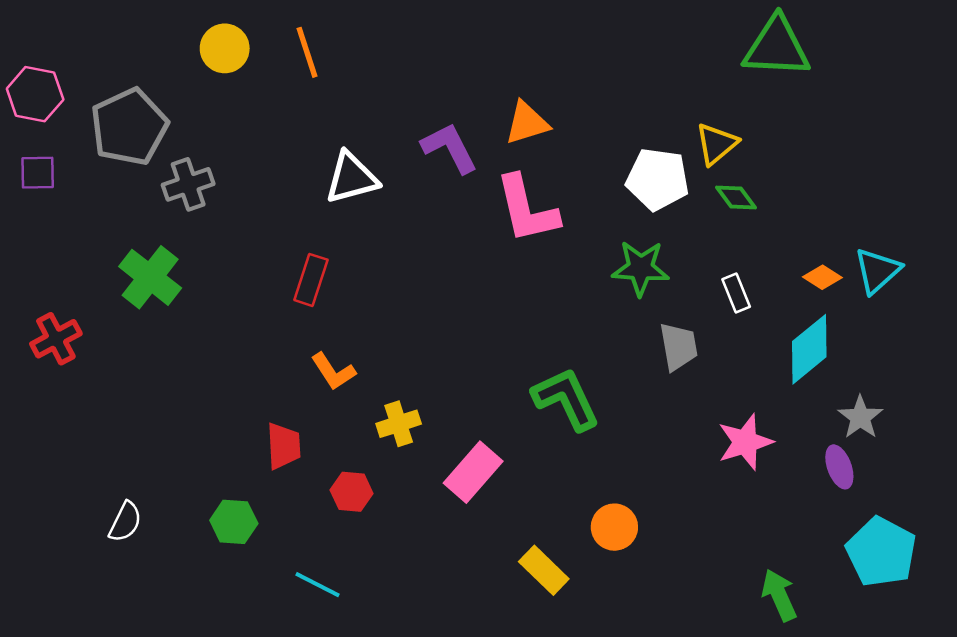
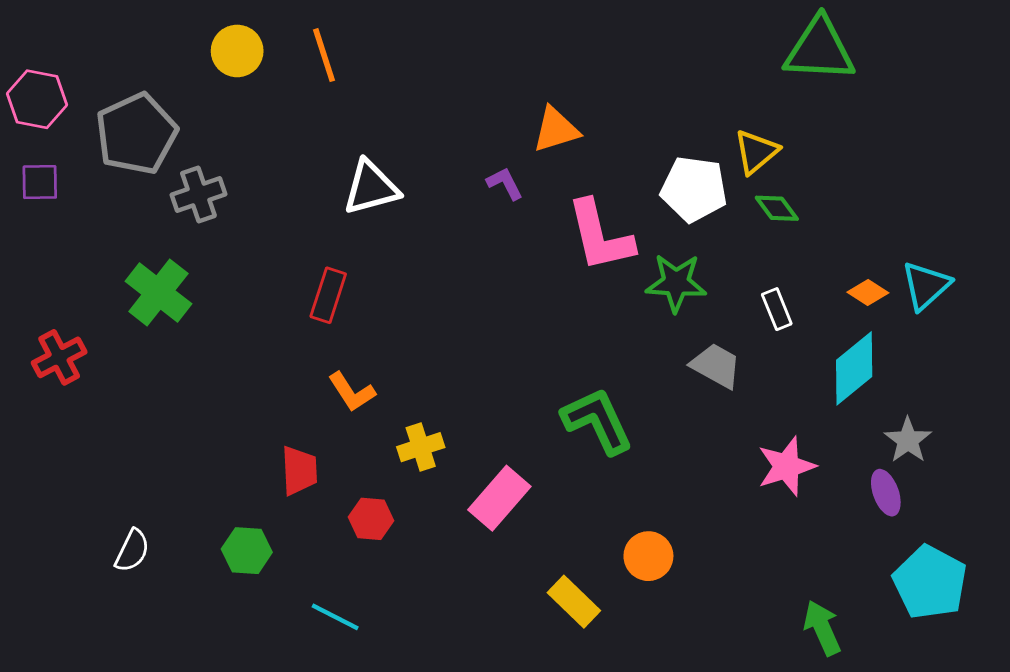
purple L-shape: (450, 148) -> (505, 183), moved, size x0.6
pink L-shape: (527, 209) -> (600, 236), moved
gray trapezoid: (679, 347) -> (716, 366), turned -51

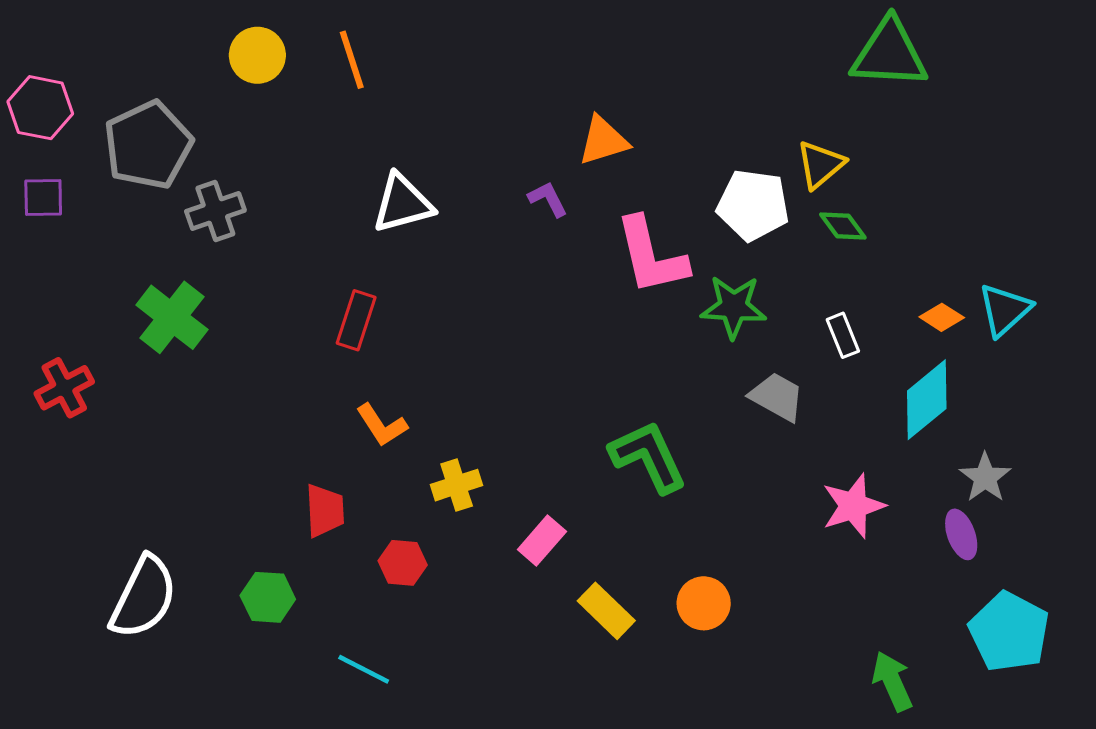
pink rectangle: (499, 498) -> (542, 540), size x0.7
white semicircle: (132, 551) -> (144, 597), size x1.8
yellow rectangle: (574, 602) -> (606, 611), moved

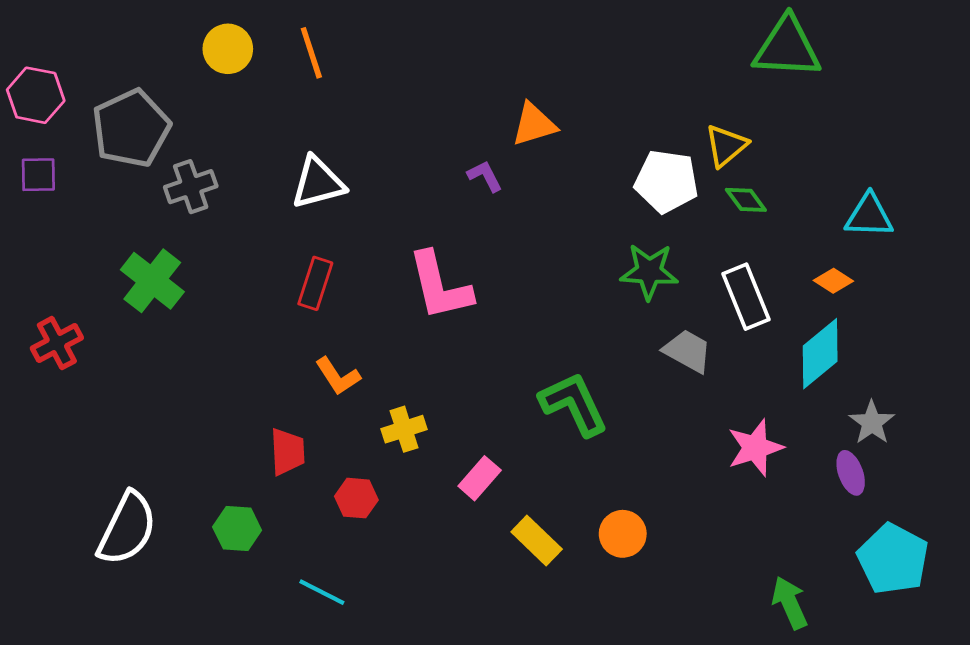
white triangle: (403, 203) -> (318, 183), moved
pink L-shape: (651, 256) -> (440, 286), moved
cyan triangle: (1005, 310) -> (869, 216), moved, turned 44
white rectangle: (843, 335) -> (746, 297), size x1.6

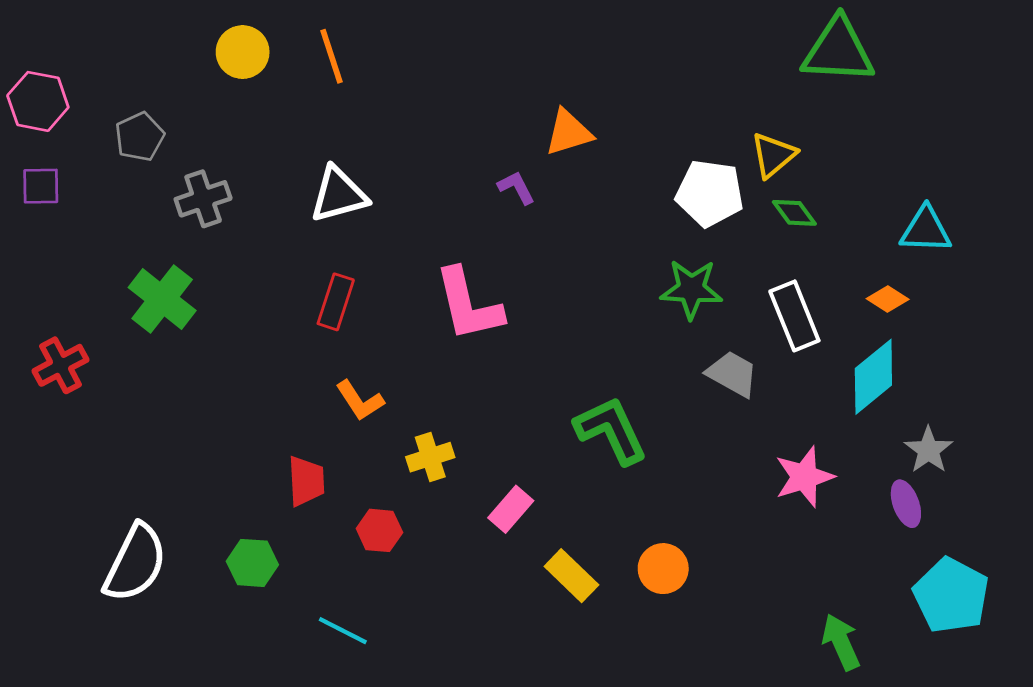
gray pentagon: (131, 128) -> (140, 137), size x0.6

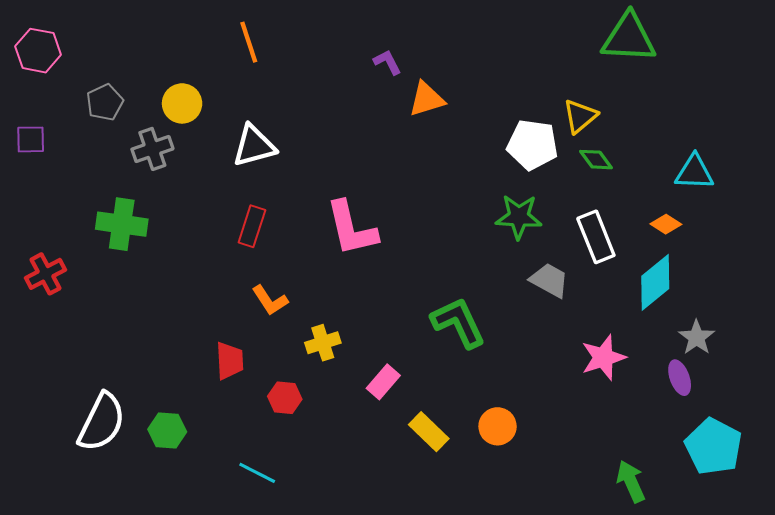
yellow circle: (243, 52) -> (182, 103), moved
pink hexagon: (38, 101) -> (38, 51), moved
purple L-shape: (516, 188) -> (387, 62), moved
green cross: (162, 299) -> (122, 224), turned -30
green hexagon: (252, 563) -> (167, 431), moved

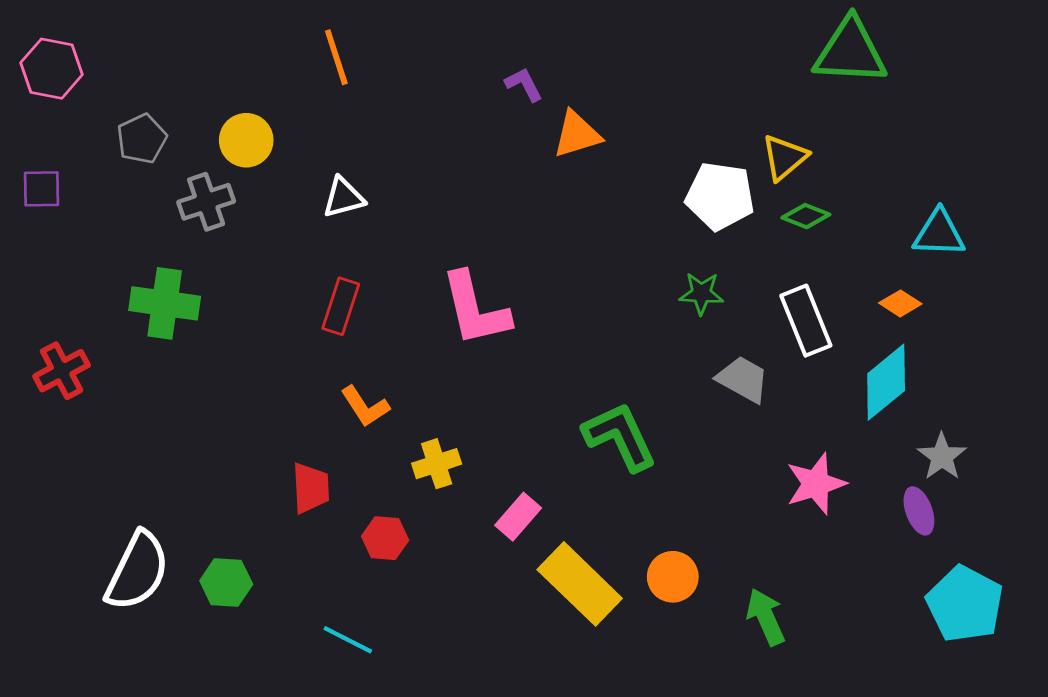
white triangle: (254, 146) -> (344, 197), size x0.7
green diamond: (596, 160) -> (806, 216), turned -32
green star: (519, 217) -> (701, 293), size x0.7
yellow rectangle: (429, 432) -> (580, 584), size x1.5
green arrow: (631, 481) -> (766, 617), moved

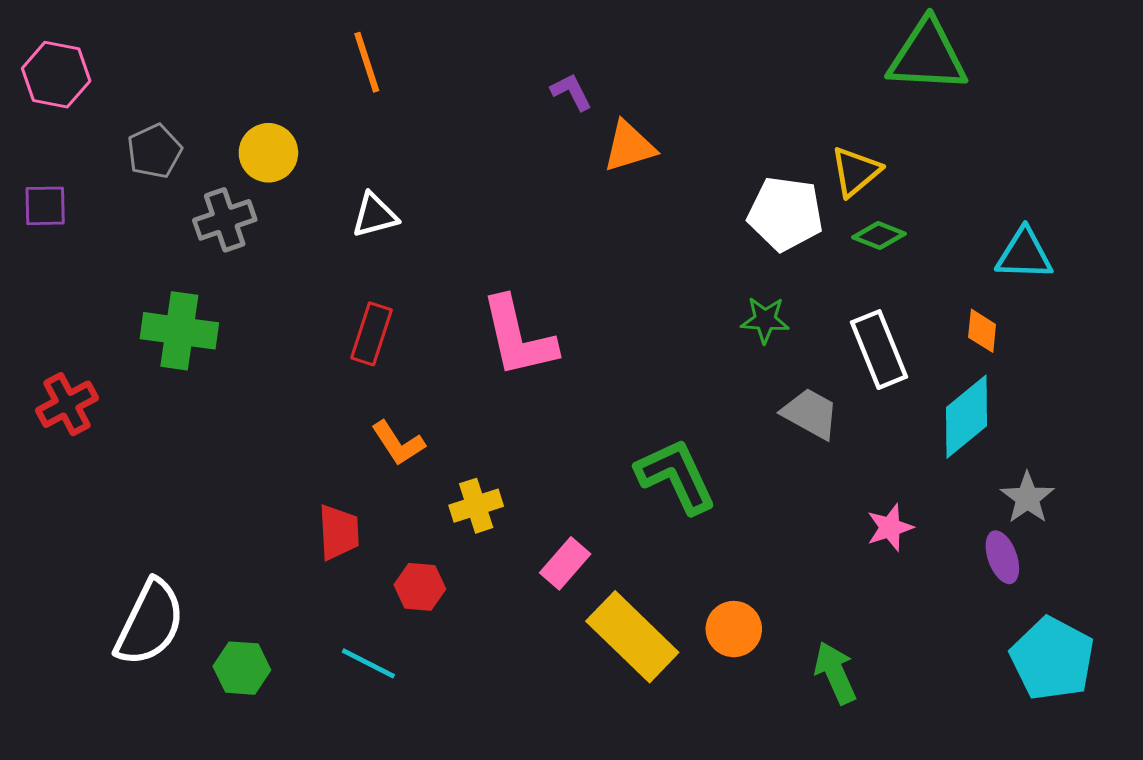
orange diamond: (900, 303) -> (982, 331), turned 63
pink star: (816, 484) -> (890, 528), size x0.7
green hexagon: (226, 583) -> (242, 668), moved
cyan line: (348, 640) -> (368, 663), moved

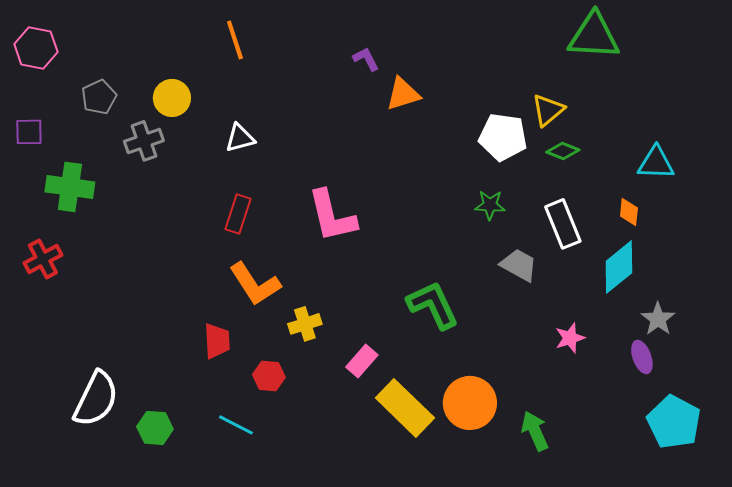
green cross: (179, 331) -> (70, 187), moved
orange L-shape: (398, 443) -> (255, 284), size x1.5
orange circle: (734, 629) -> (470, 403), size x1.5

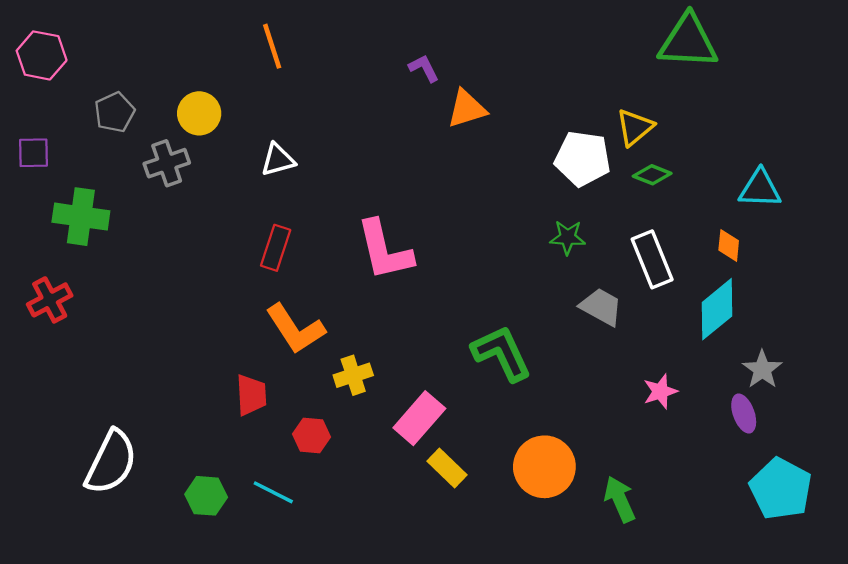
pink rectangle: (362, 361) -> (419, 418), size x1.4
yellow rectangle: (405, 408) -> (447, 468), moved, size x0.6
green hexagon: (155, 428) -> (206, 496), moved

